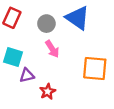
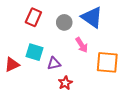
pink arrow: (52, 49) -> (82, 45), moved
purple triangle: (27, 75) -> (54, 63), moved

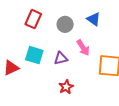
blue triangle: (92, 17) -> (94, 19), size x0.6
purple triangle: (54, 63) -> (61, 58), moved

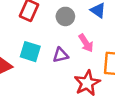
red star: (66, 87) -> (87, 83), moved, size x1.5

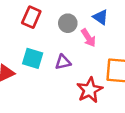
pink arrow: (86, 43) -> (88, 38), moved

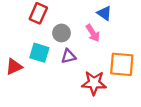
gray circle: (68, 23) -> (61, 33), moved
red star: (90, 90) -> (94, 83), turned 30

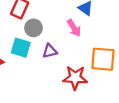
gray circle: (61, 33) -> (33, 28), moved

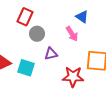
cyan square: (21, 48) -> (26, 68), moved

